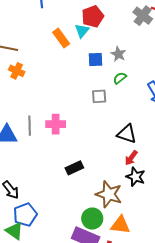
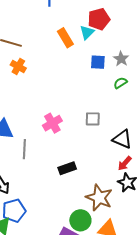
gray square: (99, 96) -> (93, 119), moved
pink cross: (56, 124) -> (52, 123), turned -36
gray line: (30, 126) -> (24, 149), moved

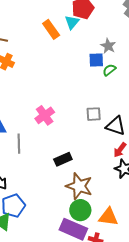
blue square: (98, 62) -> (96, 60), moved
gray square: (93, 119) -> (94, 114), moved
brown star: (99, 198) -> (79, 186), moved

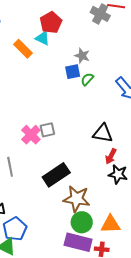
cyan triangle: (72, 22) -> (42, 38), turned -35
gray square: (94, 114) -> (47, 130), moved
black rectangle: (63, 159) -> (56, 175), size x1.5

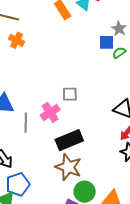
pink cross: (31, 135) -> (50, 112), moved
brown star: (77, 199) -> (68, 167), moved

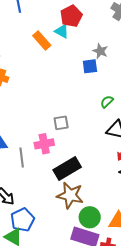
green semicircle: (119, 53) -> (107, 102), moved
pink cross: (50, 112) -> (44, 144), turned 30

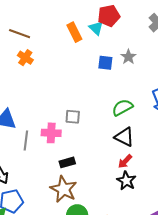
blue square: (90, 66) -> (105, 63), moved
green semicircle: (107, 102) -> (122, 107), size x1.5
black rectangle: (67, 168) -> (67, 162), size x0.6

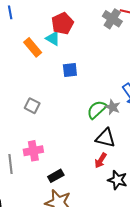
gray star: (128, 57) -> (113, 107), moved
gray square: (73, 117) -> (32, 106), moved, turned 35
red arrow: (125, 161) -> (101, 160), moved

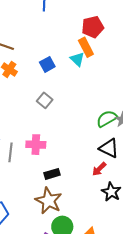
cyan triangle: (53, 38) -> (77, 59), moved
orange rectangle: (33, 47) -> (86, 47), moved
blue square: (70, 70) -> (47, 64), moved, turned -35

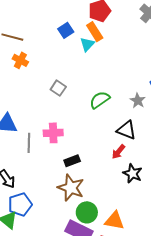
cyan triangle: (77, 59) -> (87, 44), turned 35
blue square: (47, 64) -> (66, 30), moved
green semicircle: (107, 119) -> (100, 100), moved

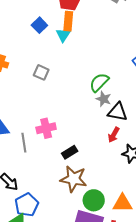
orange rectangle: (95, 32) -> (68, 21), turned 48
gray square: (58, 88) -> (41, 72), moved
green semicircle: (100, 100) -> (99, 82), moved
gray star: (138, 101) -> (104, 99), moved

